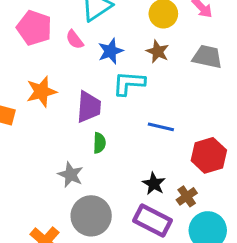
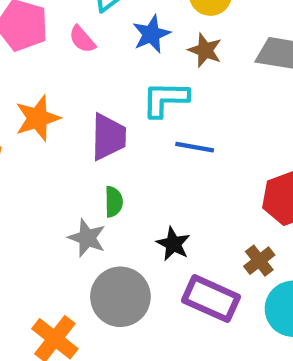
blue star: (111, 51) -> (151, 34), moved
blue line: (161, 127) -> (195, 147), moved
green semicircle: (99, 143) -> (114, 202), moved
black star: (154, 184) -> (173, 244), moved

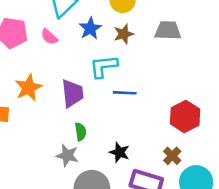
brown star: (205, 50) -> (124, 34), turned -30

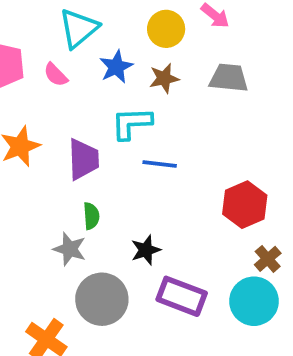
black star: (119, 152) -> (146, 250), turned 30
brown cross: (172, 156) -> (268, 259), moved

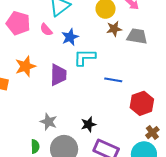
blue star: (116, 67) -> (70, 37), moved
brown star: (164, 78) -> (114, 29), moved
blue line: (160, 164) -> (113, 80), moved
green semicircle: (91, 216) -> (35, 146), moved

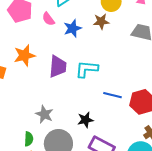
brown star: (114, 29) -> (101, 21), moved
cyan L-shape: (85, 57) -> (87, 69), moved
blue line: (113, 80) -> (112, 95), moved

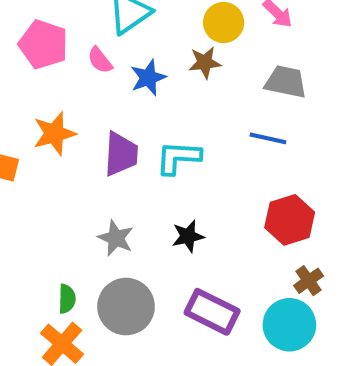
blue line: (112, 95) -> (268, 138), moved
gray star: (44, 114) -> (116, 238), moved
black star: (85, 120) -> (188, 236), moved

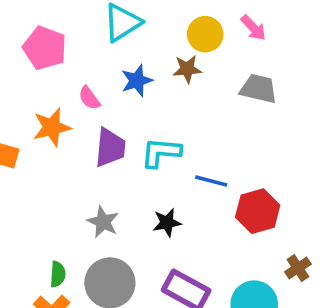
pink semicircle: (100, 60) -> (89, 98), moved
blue line: (268, 138) -> (211, 181), moved
brown cross: (309, 281) -> (298, 268), moved

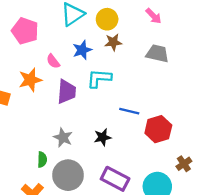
yellow circle: (205, 34) -> (107, 19), moved
cyan L-shape: (161, 152) -> (99, 78), moved
green semicircle: (58, 274) -> (42, 160), moved

